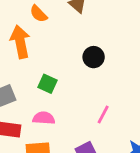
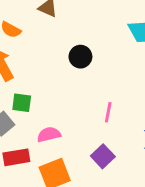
green square: (48, 84) -> (22, 103), moved

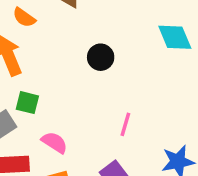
pink semicircle: (49, 135) -> (54, 142), turned 40

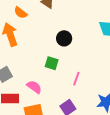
green square: (27, 103) -> (52, 63), moved

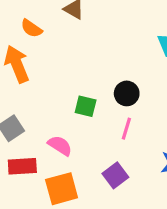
black circle: (64, 38) -> (127, 93), moved

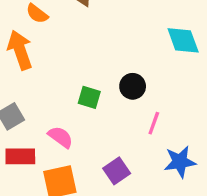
pink line: (126, 129) -> (154, 123), moved

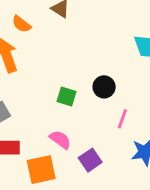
pink semicircle: (60, 137) -> (60, 140), moved

